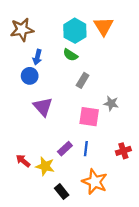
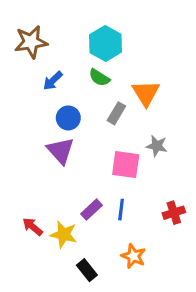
orange triangle: (103, 26) -> (146, 93), moved
blue arrow: (37, 57) -> (53, 81), turned 32
blue circle: (30, 76) -> (68, 118), moved
orange star: (95, 182) -> (133, 256), size x0.7

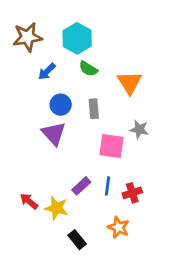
cyan hexagon: (106, 43) -> (77, 38), moved
gray rectangle: (116, 113) -> (94, 109), moved, turned -36
red cross: (174, 213) -> (132, 193), moved

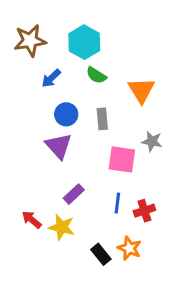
purple rectangle: (81, 186) -> (74, 194), moved
black rectangle: (77, 240) -> (101, 254), moved

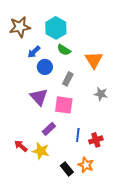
blue circle: (66, 114) -> (45, 67), moved
gray rectangle: (102, 119) -> (68, 79), turned 32
pink square: (122, 159) -> (64, 105), moved

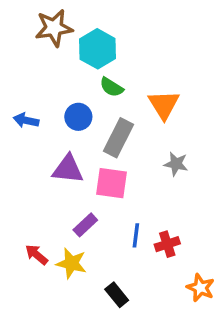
brown star: (20, 27) -> (54, 28), moved
blue arrow: (34, 52) -> (26, 120), moved, turned 56
gray rectangle: (68, 79) -> (118, 138), size x1.5
purple triangle: (39, 97) -> (68, 169), turned -42
orange star: (86, 165) -> (200, 288), moved

